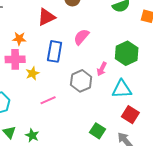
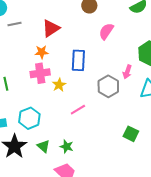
red triangle: (46, 17) -> (51, 28), moved
pink semicircle: (81, 37) -> (106, 31), moved

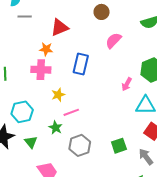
yellow star: (59, 85) -> (58, 95), moved
gray hexagon: (108, 86) -> (80, 145), moved
green square: (131, 134) -> (119, 146), turned 35
green star: (67, 147) -> (56, 128), moved

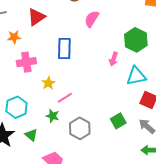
orange star: (46, 49) -> (14, 37), moved

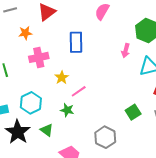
gray hexagon: (80, 128) -> (105, 137), moved

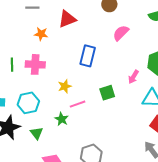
pink cross: (39, 57) -> (35, 64), moved
green square: (133, 112) -> (107, 93), moved

